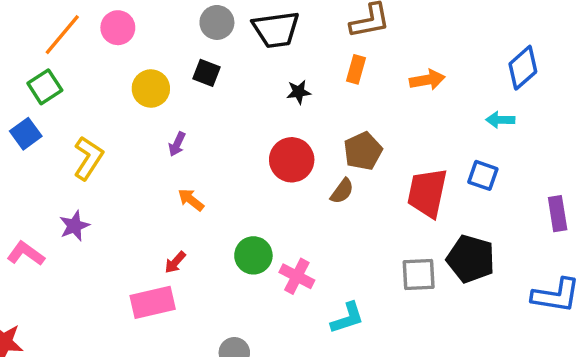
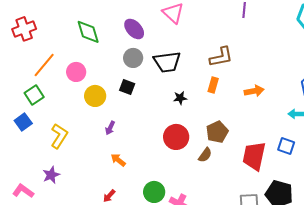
pink circle: (118, 28) -> (76, 72), moved

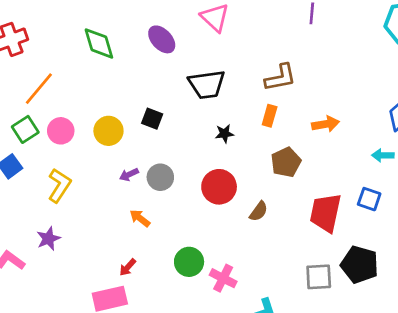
gray circle: (133, 58) -> (160, 177), moved
pink circle: (76, 72) -> (61, 131), moved
purple arrow: (110, 128) -> (129, 175), turned 40
brown pentagon: (217, 132) -> (286, 162), moved

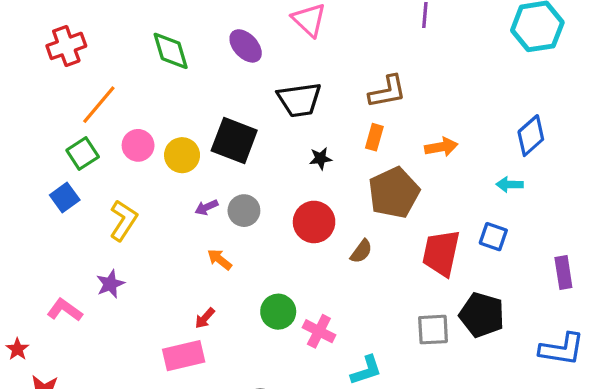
black square: (152, 119) -> (234, 140), size x1.8
pink circle: (61, 131) -> (138, 145), moved
brown pentagon: (286, 162) -> (394, 193), size x1.4

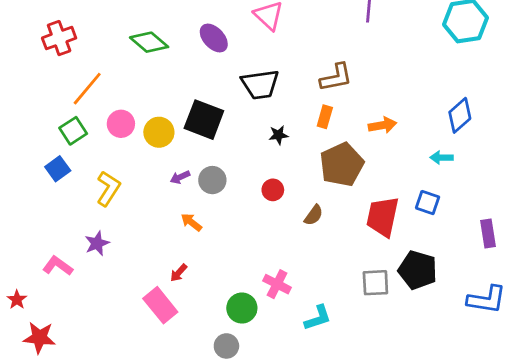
green diamond: (171, 51) -> (149, 42), turned -33
red circle: (314, 222) -> (273, 190), size x0.6
green circle: (278, 312) -> (242, 308), moved
pink rectangle: (184, 356) -> (160, 305), turned 64

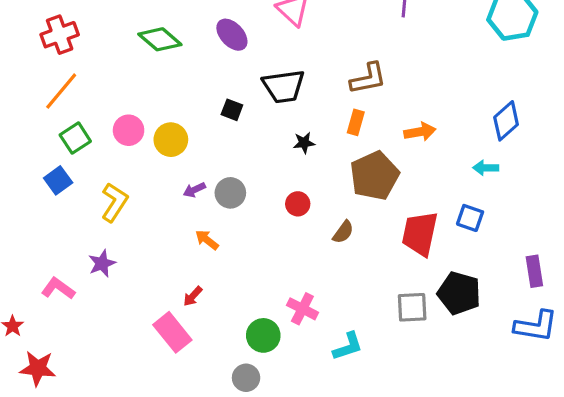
orange line: (87, 89) -> (61, 91), moved
black square: (204, 120) -> (232, 110), moved, size x0.5
purple rectangle: (488, 233) -> (534, 271), moved

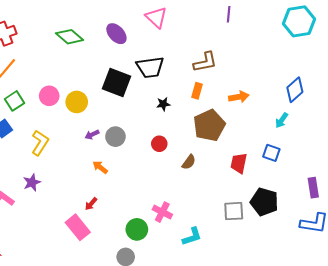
black square: (232, 110) -> (116, 83), size x2.0
cyan arrow: (486, 168) -> (282, 120), turned -56
red trapezoid: (420, 234) -> (239, 163), size x0.7

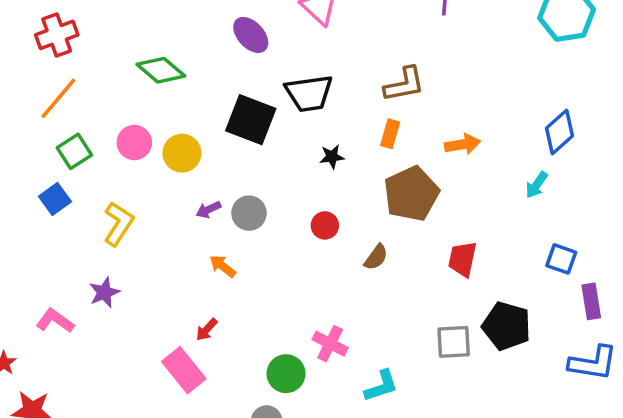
green diamond: (70, 37) -> (161, 70), moved
blue square: (271, 153) -> (561, 259), moved

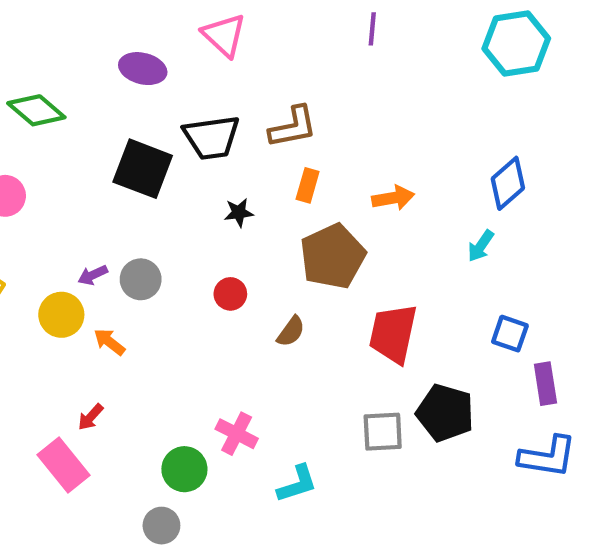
purple ellipse: (251, 35) -> (143, 69), turned -33
brown L-shape: (404, 84) -> (293, 127), moved
yellow circle: (182, 153) -> (61, 315), moved
red trapezoid: (462, 259) -> (393, 334), size x1.4

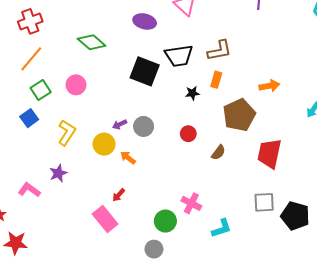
orange rectangle: (308, 185) -> (216, 80), moved
black pentagon: (445, 413) -> (295, 216), moved

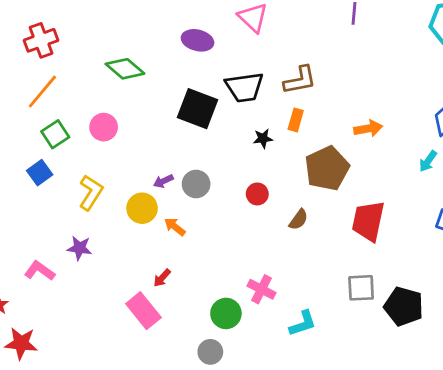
purple star: (58, 173) -> (79, 248), turned 30

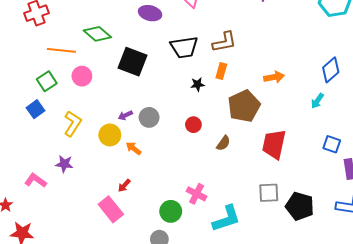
orange line: (42, 92) -> (61, 50), moved, turned 56
black square: (198, 109) -> (133, 62), moved
cyan L-shape: (303, 323) -> (226, 219), size x1.4

